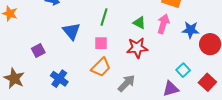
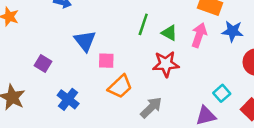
green line: (104, 17) -> (143, 24), moved
blue star: (191, 30) -> (233, 31), moved
pink square: (101, 43) -> (106, 61), moved
purple square: (38, 50) -> (43, 64), turned -32

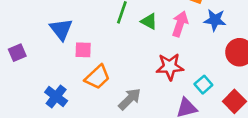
purple square: (43, 64) -> (17, 53), turned 35
red star: (166, 64) -> (170, 67), moved
blue cross: (68, 99) -> (56, 96), moved

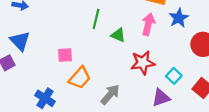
blue star: (215, 20) -> (179, 18), turned -30
green triangle: (149, 21) -> (118, 35), moved
blue triangle: (61, 29) -> (20, 41), moved

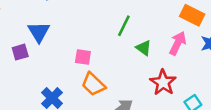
red star: (143, 63) -> (163, 83), turned 30
orange trapezoid: (80, 78) -> (93, 84), turned 80

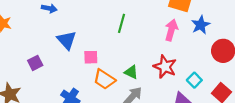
blue triangle: (39, 32) -> (67, 40), moved
green triangle: (144, 48) -> (131, 72), moved

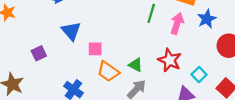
green line: (122, 23) -> (151, 13), moved

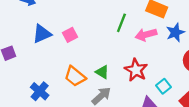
pink arrow: (177, 23) -> (146, 35), turned -126
blue triangle: (71, 31) -> (42, 34), turned 42
pink square: (95, 49) -> (70, 35), moved, turned -32

